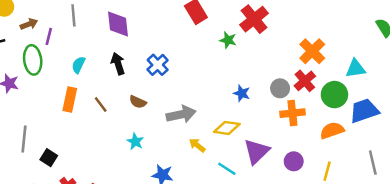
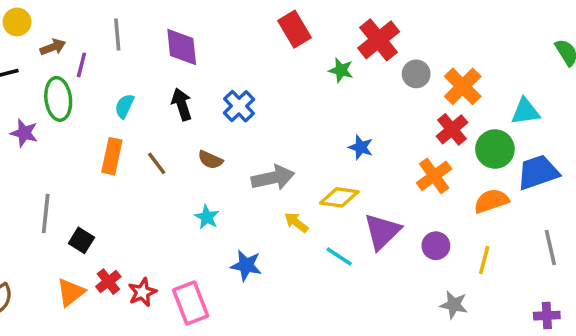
gray circle: (280, 88) -> (416, 74), moved
orange cross: (292, 113) -> (434, 176), turned -30

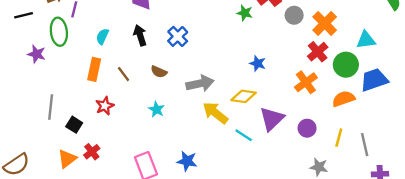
yellow arrow: (296, 222) -> (215, 113), size x1.6
gray line: (550, 248) -> (365, 145), moved
blue star: (246, 265) -> (187, 161), moved
red star: (142, 292) -> (105, 106), moved

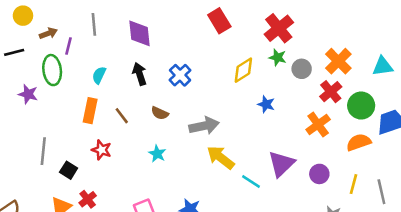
green star: (245, 13) -> (278, 57), moved
gray circle: (294, 15) -> (302, 69), moved
cyan triangle: (366, 40) -> (383, 66), moved
yellow diamond: (244, 96) -> (243, 70), moved, turned -40
red star: (105, 106) -> (102, 150), turned -30

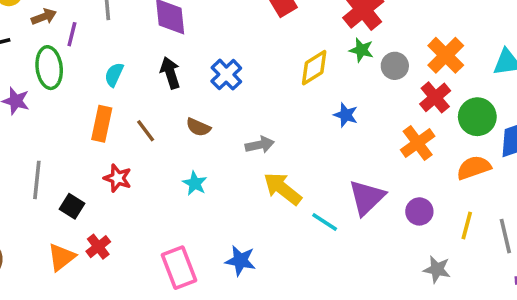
gray arrow: (204, 126) -> (260, 145), size x0.7

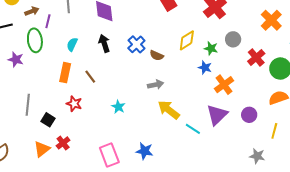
green star: (361, 50) -> (211, 48), moved
orange cross: (446, 55) -> (271, 20), moved
brown semicircle: (198, 127) -> (157, 55), moved
orange cross: (418, 143) -> (224, 85), moved
purple circle: (419, 211) -> (249, 115), moved

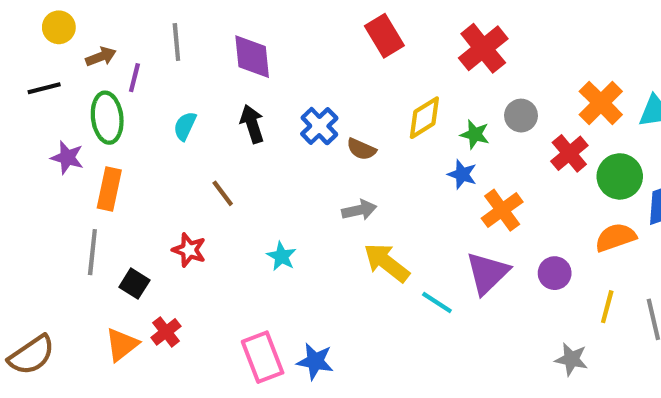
orange cross: (271, 20) -> (601, 103), moved
orange rectangle: (65, 73) -> (109, 189), moved
blue star: (145, 151) -> (315, 361), moved

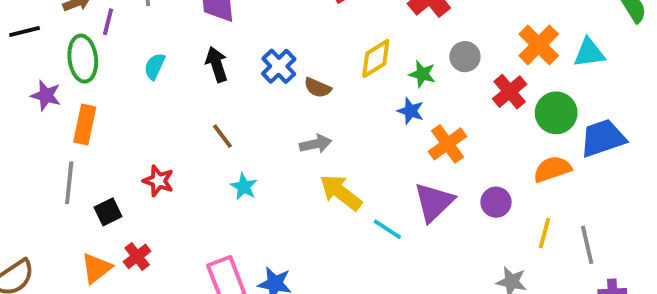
brown line: (223, 193) -> (222, 136), moved
black square: (134, 284) -> (108, 212), turned 32

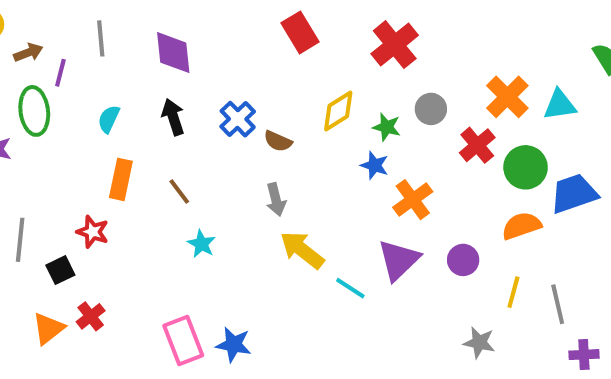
orange rectangle: (85, 125) -> (121, 179), moved
gray arrow: (316, 144) -> (276, 200), turned 88
red star: (158, 181) -> (93, 232), moved

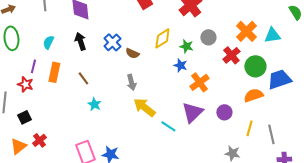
purple line: (60, 73) -> (33, 66), moved
red star: (93, 232) -> (25, 84), moved

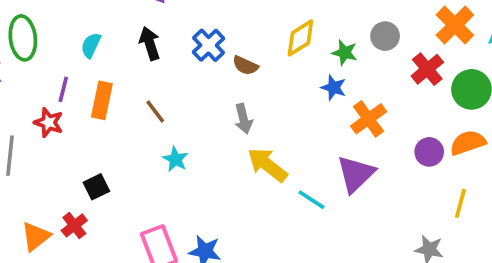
purple circle: (224, 112) -> (429, 152), moved
black square: (24, 117) -> (96, 187), moved

